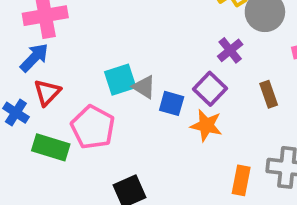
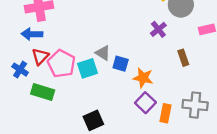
blue arrow: (34, 58) -> (32, 34), turned -132
cyan square: (120, 80) -> (87, 68), moved
purple square: (210, 89) -> (145, 103), moved
pink pentagon: (93, 127) -> (61, 64), moved

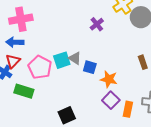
purple cross: (158, 29) -> (97, 24), moved
red triangle: (40, 57) -> (13, 61), moved
cyan square: (87, 68) -> (62, 60), moved

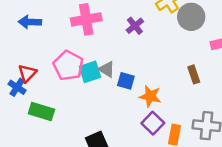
pink cross: (21, 19) -> (86, 19), moved
blue arrow: (15, 42) -> (30, 22), moved
pink pentagon: (40, 67) -> (68, 65), moved

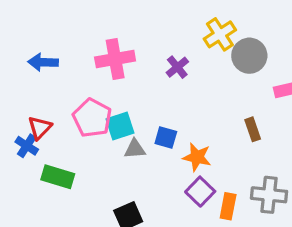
gray triangle: (107, 69) -> (135, 149), moved, turned -36

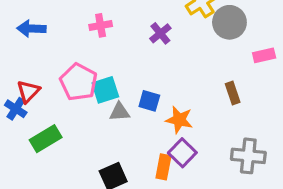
pink cross: (115, 59) -> (101, 25), size x0.6
green rectangle: (58, 177) -> (46, 139), turned -48
orange rectangle: (228, 206) -> (163, 167), moved

